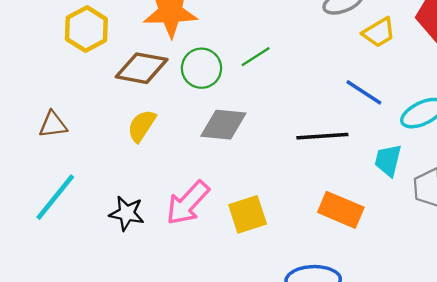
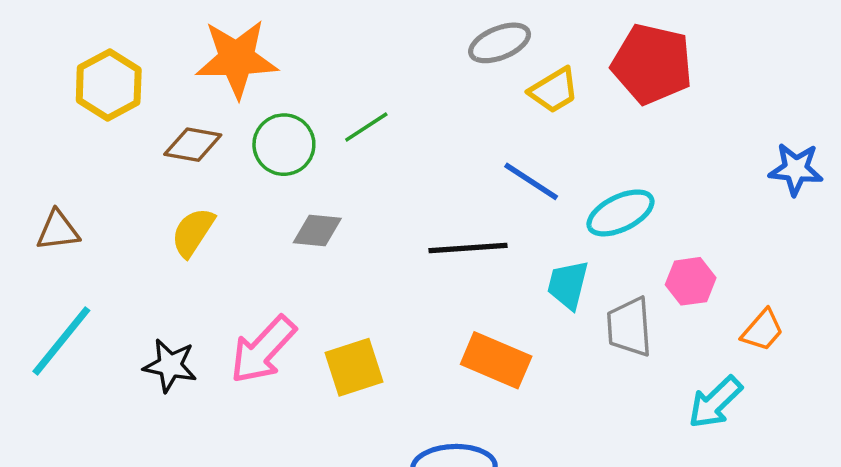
brown diamond: (142, 68) -> (193, 145), size x0.7
gray diamond: (223, 125) -> (317, 230), size x0.7

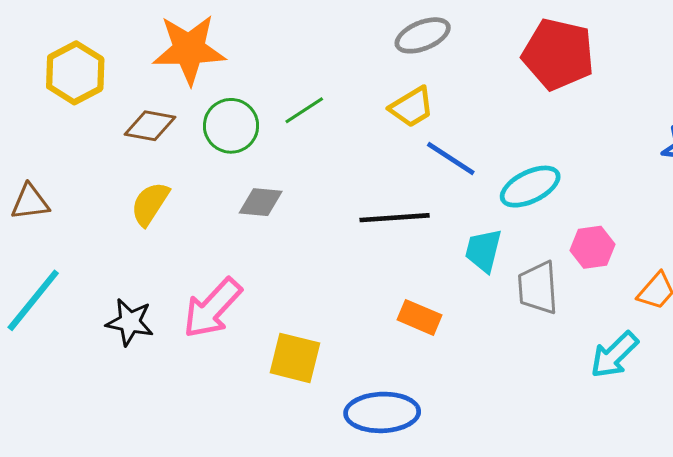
yellow trapezoid: (554, 90) -> (412, 107), moved
orange rectangle: (496, 360) -> (420, 317), size x0.7
yellow square: (354, 367) -> (295, 358), moved, turned 32

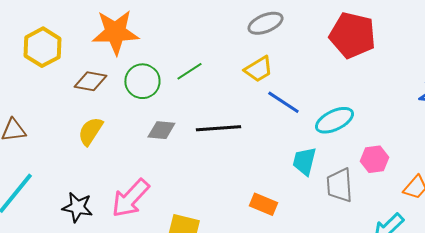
black line: (395, 218) -> (218, 128), moved

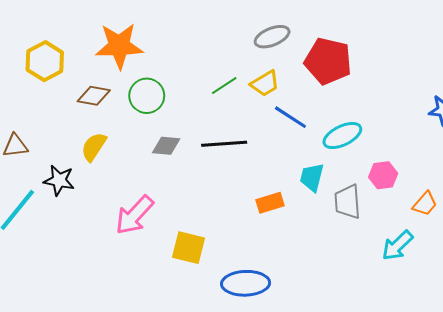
red pentagon: (352, 35) -> (328, 61), moved
green line: (189, 71) -> (224, 86), moved
orange rectangle: (263, 204) -> (270, 203), moved, turned -40
black star: (77, 207) -> (59, 180), moved

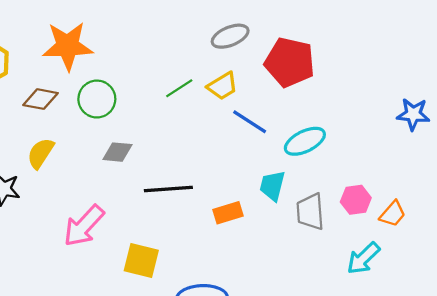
black line: (224, 144) -> (168, 189), moved
pink hexagon: (383, 175) -> (356, 200), moved

